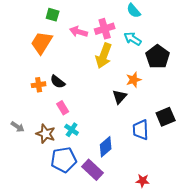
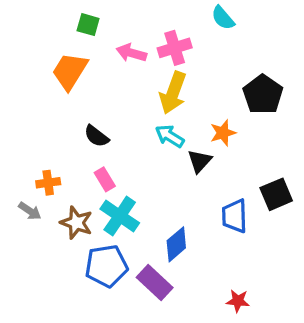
cyan arrow: (133, 39) -> (170, 136), moved
orange cross: (39, 85) -> (48, 183), moved
cyan cross: (72, 130) -> (120, 216), size x1.6

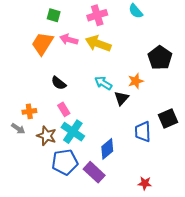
pink cross: (175, 48) -> (97, 15), moved
pink arrow: (131, 53) -> (69, 40), moved
yellow arrow: (173, 93) -> (98, 44), moved, turned 90

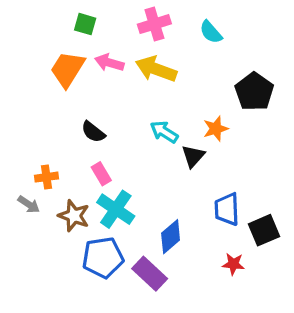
cyan semicircle: (136, 11) -> (211, 32), moved
black square: (168, 118) -> (264, 230), moved
red star: (145, 183) -> (233, 264), moved

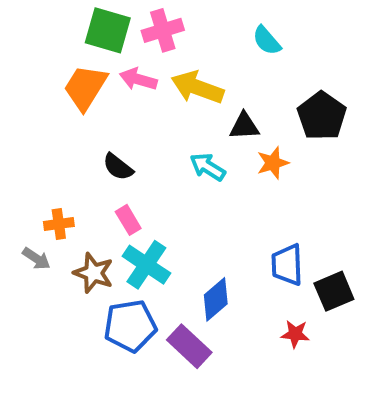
green square: (85, 24) -> (108, 30), size x1.6
pink cross: (154, 24) -> (163, 30), moved
black triangle: (193, 156) -> (244, 126), moved, turned 45

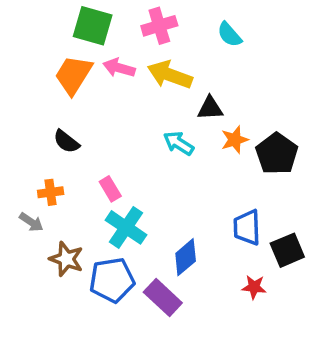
pink cross: (163, 30) -> (159, 26), moved
black pentagon: (322, 116) -> (277, 154), moved
black semicircle: (118, 167) -> (66, 141), moved
brown star: (93, 273) -> (66, 259), moved

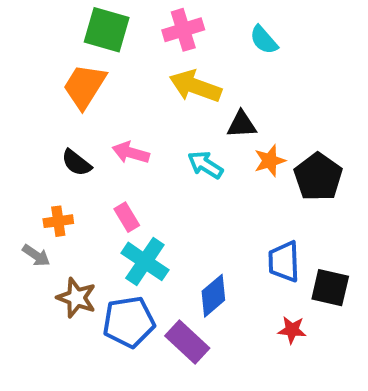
pink arrow: (119, 68) -> (131, 153), moved
black square: (287, 250) -> (330, 288), turned 36

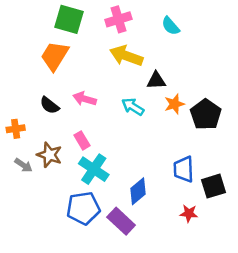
orange cross: (58, 221) -> (16, 129), moved
black square: (330, 288) -> (214, 186), turned -30
brown star: (76, 298) -> (49, 155), moved

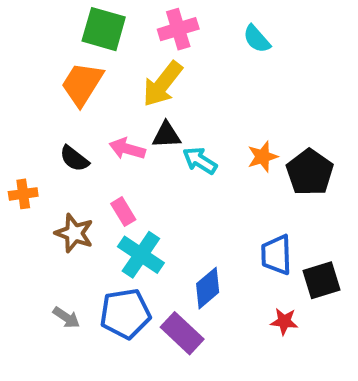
yellow arrow: (126, 56) -> (163, 84), moved, turned -72
black triangle: (156, 81) -> (166, 135), moved
gray arrow: (23, 165) -> (66, 318), moved

